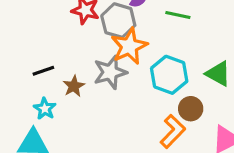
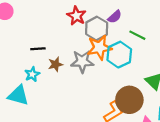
cyan hexagon: (169, 75) -> (119, 55), moved
brown circle: (191, 109) -> (129, 100), size x1.6

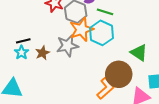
green line: (137, 35) -> (105, 12), moved
cyan star: (32, 74) -> (21, 53), moved

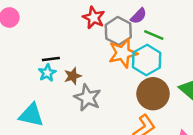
gray star: (67, 46) -> (88, 98), moved, turned 30
brown circle: (119, 74) -> (153, 94), moved

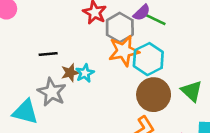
green line: (154, 35) -> (156, 20), moved
cyan star: (47, 73) -> (85, 73), moved
gray star: (88, 98) -> (52, 92), moved

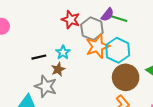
cyan star: (85, 73) -> (63, 52), moved

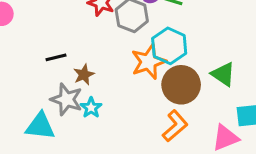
orange star: (98, 46) -> (149, 62), moved
cyan star: (63, 52) -> (91, 108), moved

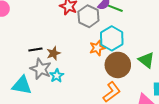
black line: (56, 57) -> (35, 49), moved
orange star: (149, 62) -> (97, 48), size x0.7

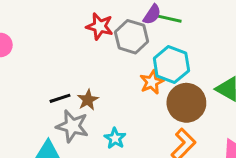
cyan star: (57, 76) -> (115, 138), moved

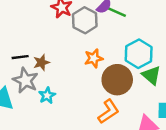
cyan hexagon: (171, 65) -> (139, 54), moved
cyan star: (115, 138) -> (47, 95), moved

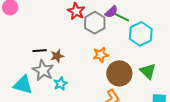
cyan hexagon: (139, 54) -> (141, 34), moved

